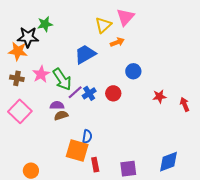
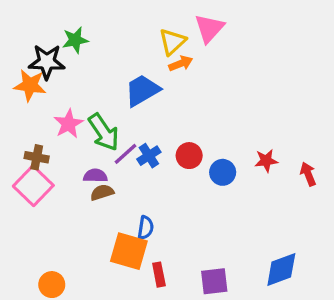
orange arrow: (117, 42) -> (181, 63), moved
blue circle: (133, 71) -> (223, 172), moved
brown cross: (17, 78) -> (37, 157), moved

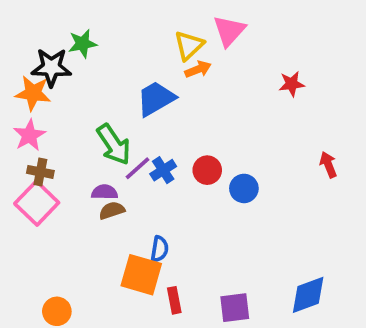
pink star: (69, 124) -> (29, 135), moved
red star: (266, 161) -> (292, 84), moved
red arrow: (308, 174) -> (328, 165), moved

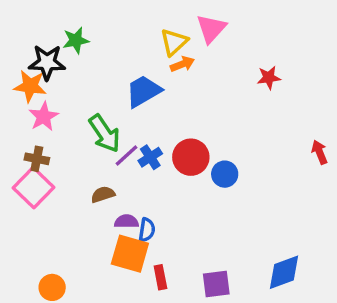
pink star: (29, 135) -> (44, 117), moved
red arrow: (328, 165) -> (319, 152), moved
red circle: (207, 170) -> (191, 157), size x1.4
purple semicircle: (105, 192) -> (127, 221), moved

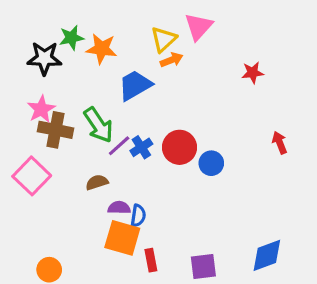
orange star: (30, 86) -> (102, 49), moved
red arrow: (319, 152) -> (280, 143), moved
brown cross: (37, 159) -> (56, 130), moved, size x1.5

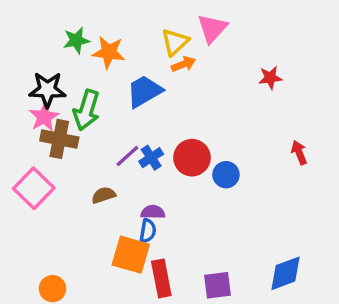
black star: (44, 58) -> (47, 90), moved
green arrow: (98, 125) -> (87, 110), moved, turned 51
purple semicircle: (119, 208) -> (153, 212), moved
red rectangle: (151, 260) -> (161, 278), size x1.5

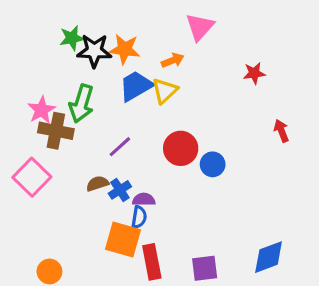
yellow triangle: (175, 42) -> (165, 91), moved
orange star: (109, 52) -> (125, 49), moved
black star: (47, 90) -> (94, 51), moved
red arrow: (299, 153) -> (281, 131), moved
blue cross: (151, 158) -> (120, 190), moved

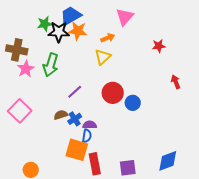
blue trapezoid: (136, 86) -> (71, 16), moved
brown cross: (56, 131) -> (17, 50), moved

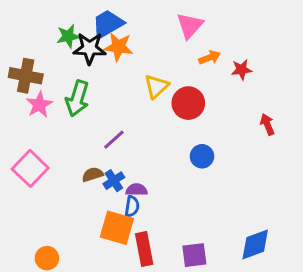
orange arrow: (108, 38) -> (210, 57), moved
red circle: (113, 93) -> (188, 103), moved

